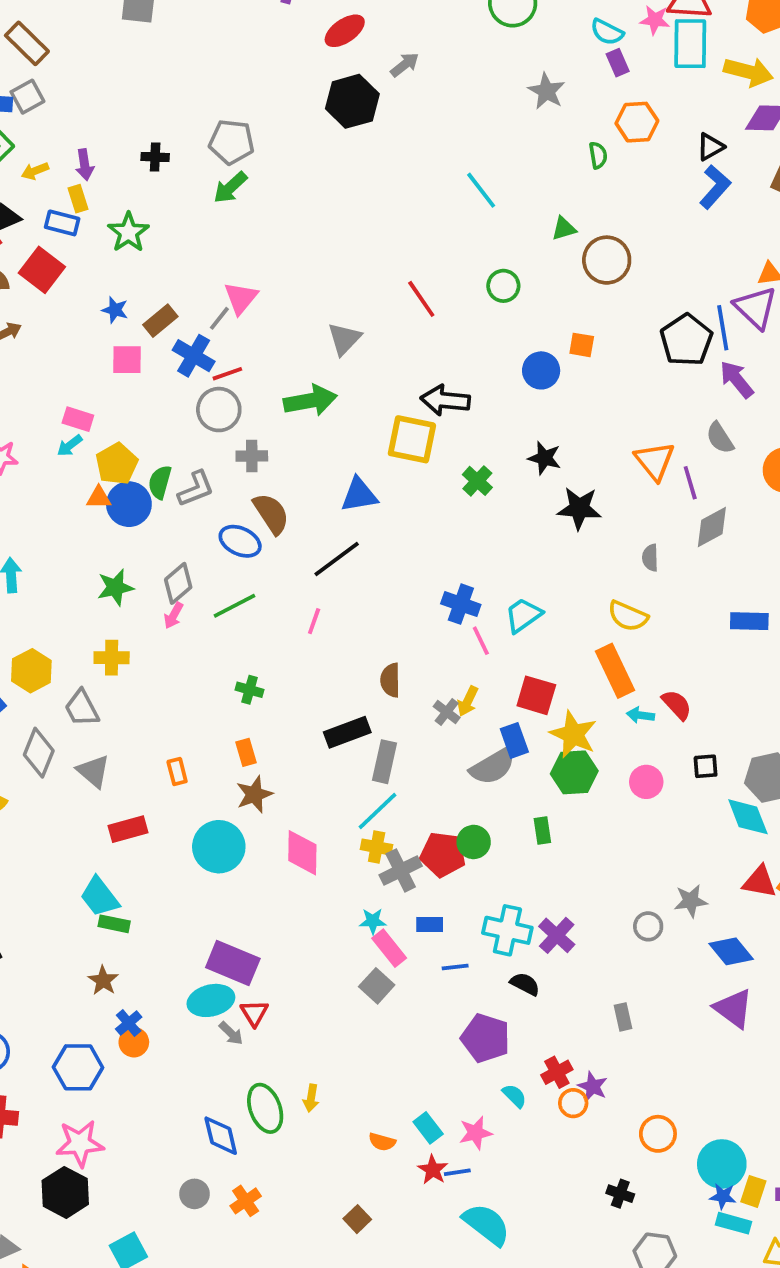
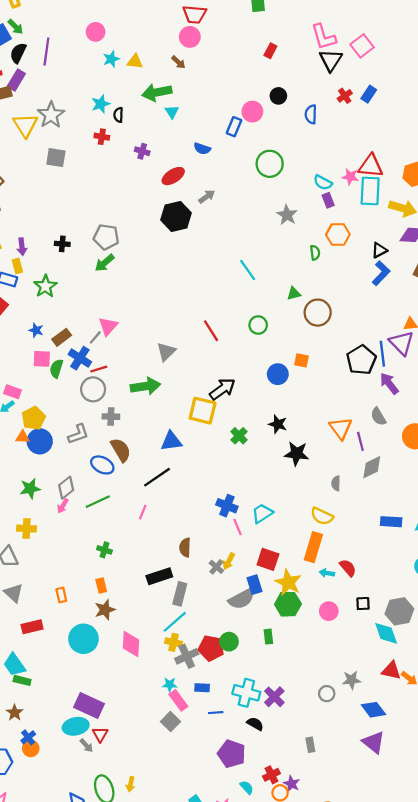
black arrow: (445, 400) -> (222, 389), turned 136
green semicircle: (160, 482) -> (56, 369), moved
orange rectangle: (615, 671) -> (313, 547), turned 40

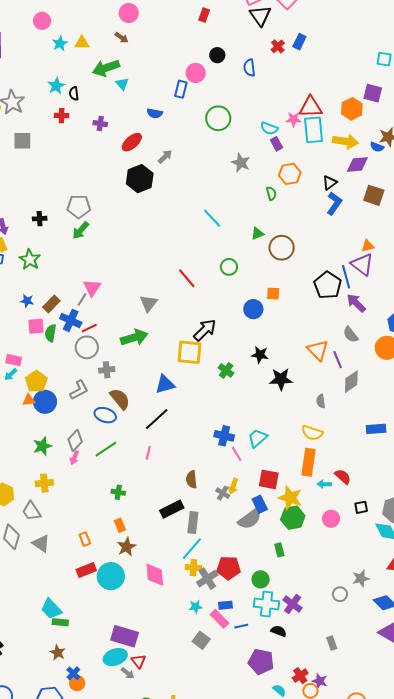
red rectangle: (32, 627) -> (86, 570), moved
green circle: (229, 642) -> (261, 579), moved
pink rectangle: (178, 700) -> (220, 619), moved

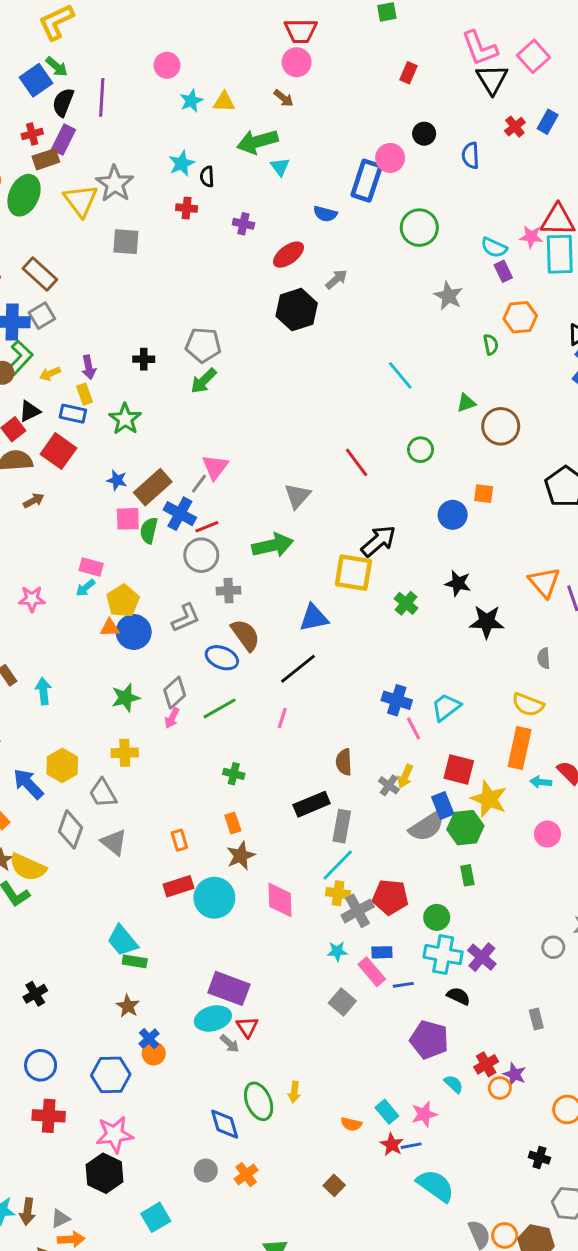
blue rectangle: (181, 89) -> (367, 181), size x1.5
brown rectangle: (51, 304) -> (153, 487), size x1.4
green hexagon: (293, 518) -> (465, 828), moved

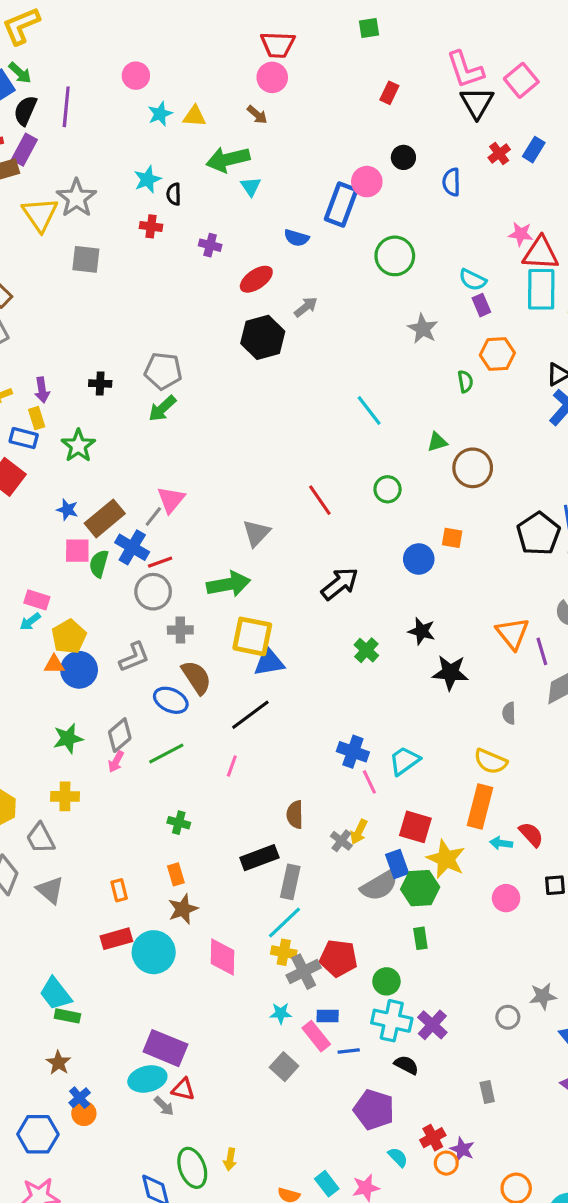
pink star: (531, 237) -> (521, 234), moved
yellow square: (353, 573) -> (252, 636), moved
red triangle: (247, 1027) -> (183, 1089), turned -45

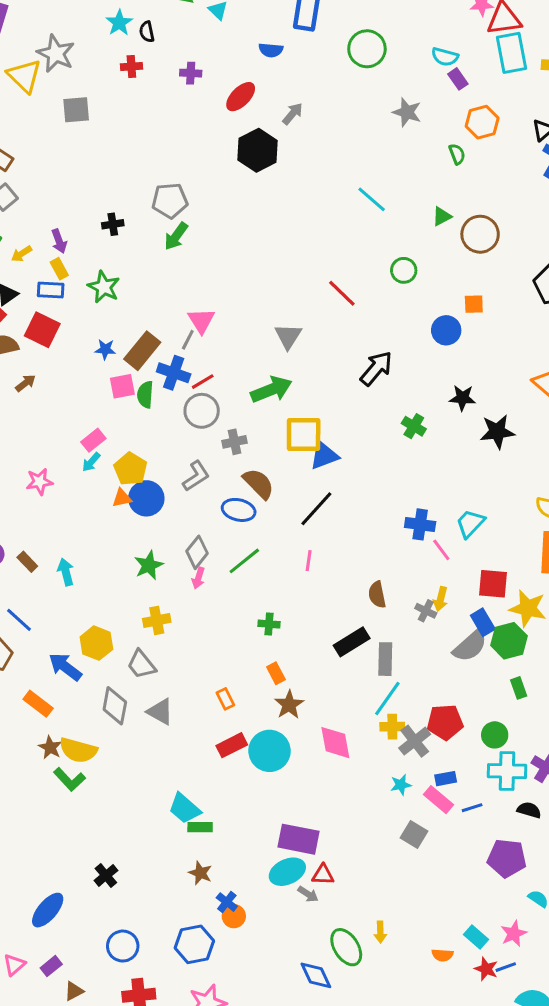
pink rectangle: (37, 600) -> (93, 440), turned -45

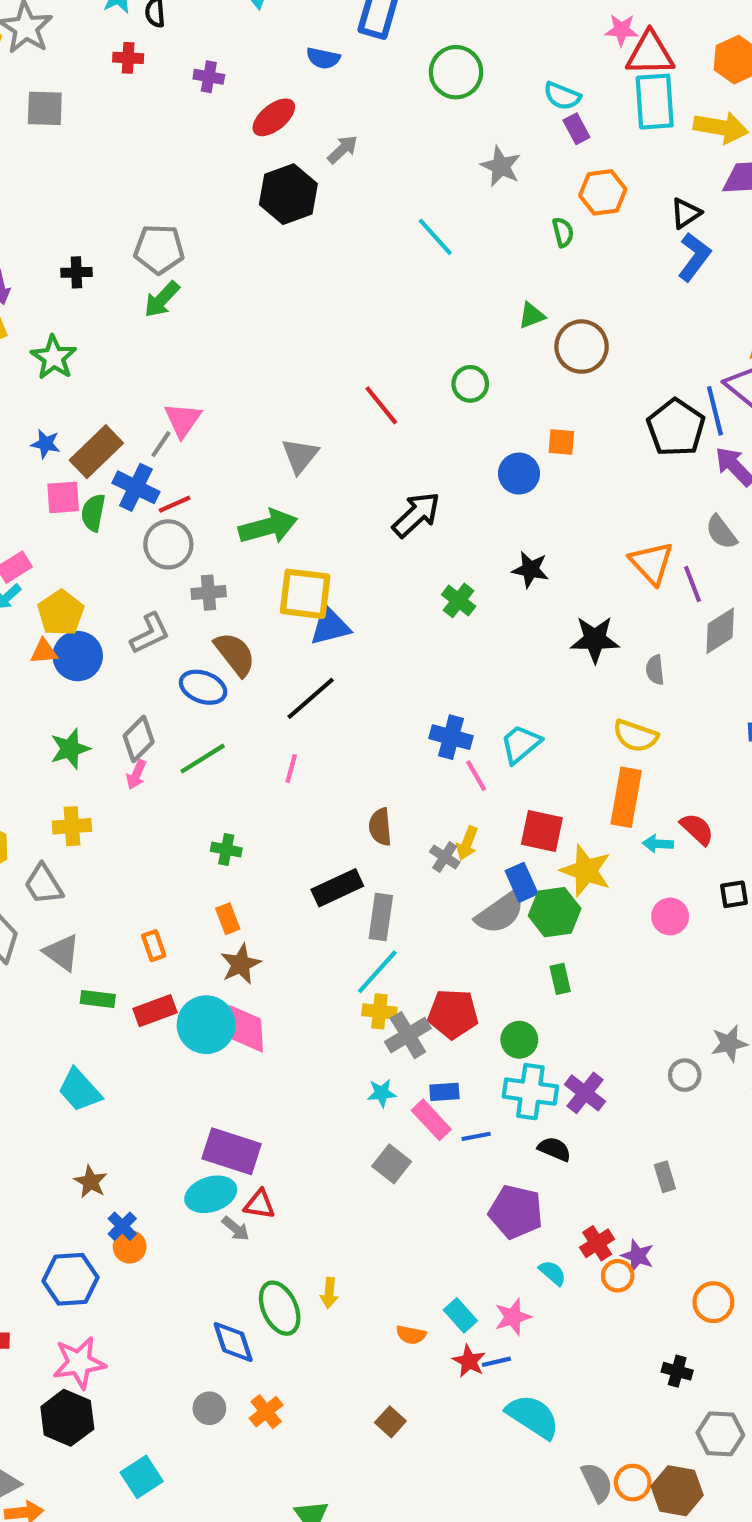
cyan line: (372, 199) -> (435, 237), moved
black star: (497, 432) -> (595, 639), moved
pink diamond: (335, 743) -> (246, 1029), moved
green rectangle: (200, 827) -> (98, 999), moved

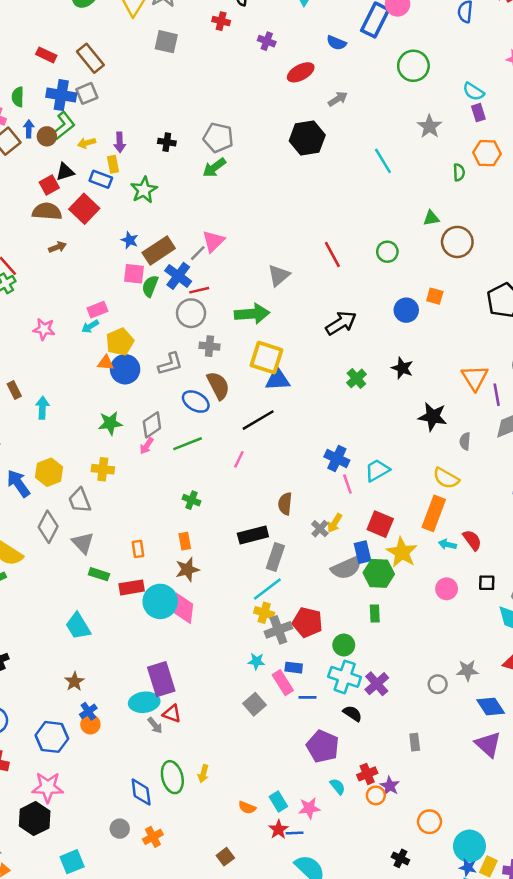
black hexagon: (288, 194) -> (307, 138), moved
purple rectangle: (232, 1151) -> (161, 679), turned 44

